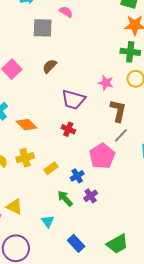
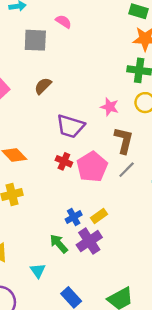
pink pentagon: (102, 156) -> (92, 167), moved
yellow rectangle: (51, 168) -> (99, 216), moved
purple cross: (91, 196) -> (89, 241), size x1.5

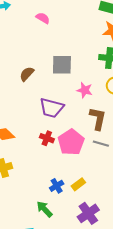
gray square: (35, 40) -> (62, 65), moved
gray line: (127, 170) -> (101, 144), turned 63
purple cross: (89, 241) -> (88, 213), moved

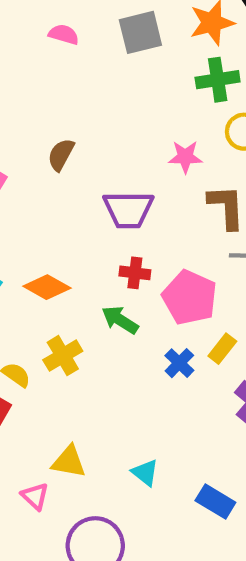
gray square: (62, 65) -> (140, 32), moved
pink pentagon: (71, 142) -> (190, 297), moved
green arrow: (44, 209) -> (120, 320), moved

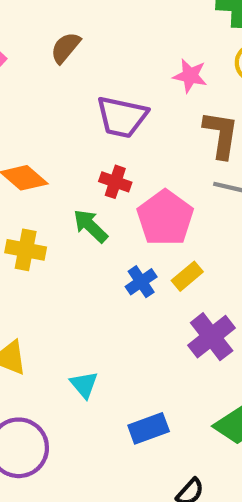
yellow cross: (63, 356) -> (26, 250), turned 30
blue rectangle: (215, 502) -> (149, 428), turned -63

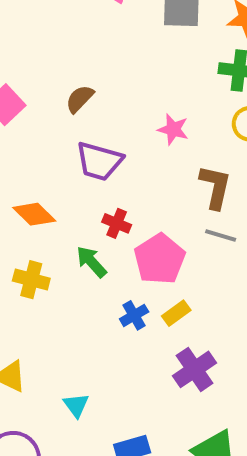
pink star: (190, 76) -> (173, 129), moved
purple trapezoid: (122, 117) -> (99, 161), moved

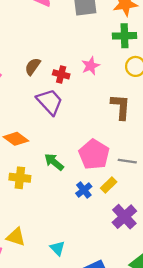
pink star: (173, 129) -> (91, 66), moved, turned -30
purple trapezoid: (99, 161) -> (50, 102), turned -140
red cross: (117, 223) -> (61, 74), moved
gray line: (221, 235) -> (127, 161), moved

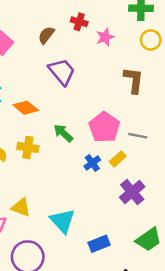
red cross: (61, 74) -> (79, 22), moved
cyan triangle: (57, 248) -> (63, 221), size x1.6

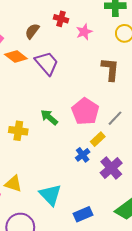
orange diamond: (26, 108) -> (16, 56), moved
gray line: (138, 136) -> (115, 118), turned -56
blue cross: (92, 163) -> (83, 155), moved

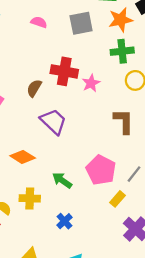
red cross: (61, 19) -> (64, 71), size x1.6
orange diamond: (16, 56) -> (23, 157), moved
blue cross: (83, 155) -> (64, 221), moved

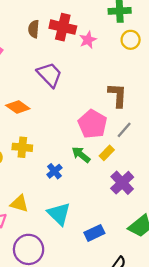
brown semicircle: (34, 88) -> (34, 29), moved, turned -30
brown L-shape: (124, 121) -> (118, 95), moved
green arrow: (62, 180) -> (81, 155), moved

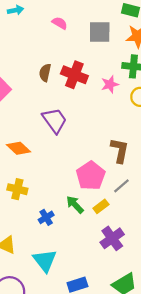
pink star: (88, 40) -> (110, 84), moved

